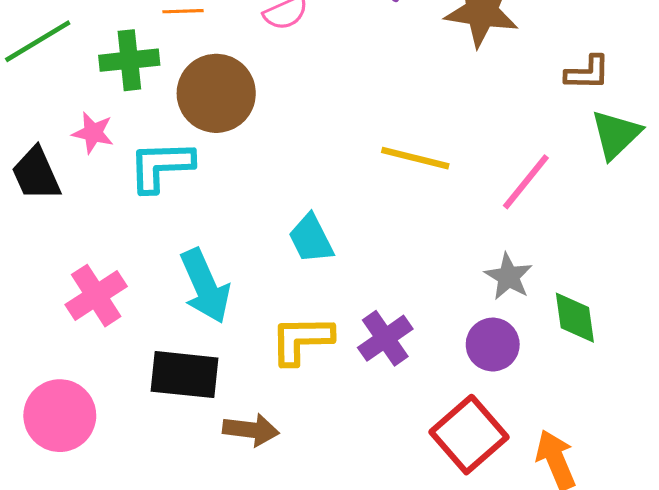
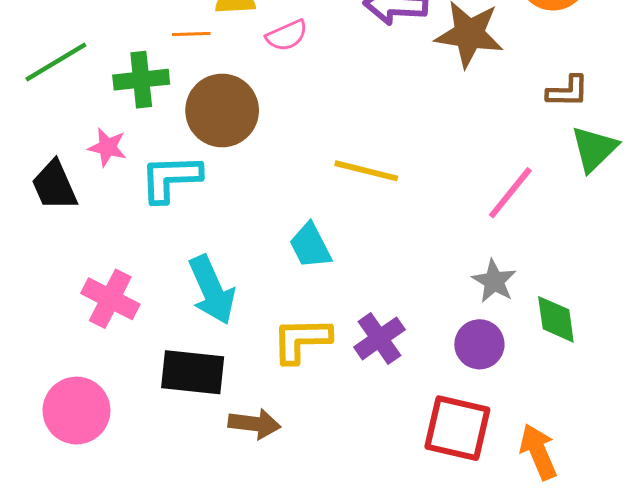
yellow line: (415, 158) -> (366, 171), moved
pink cross: (96, 296) -> (110, 299), turned -30
red square: (469, 435) -> (457, 428), turned -36

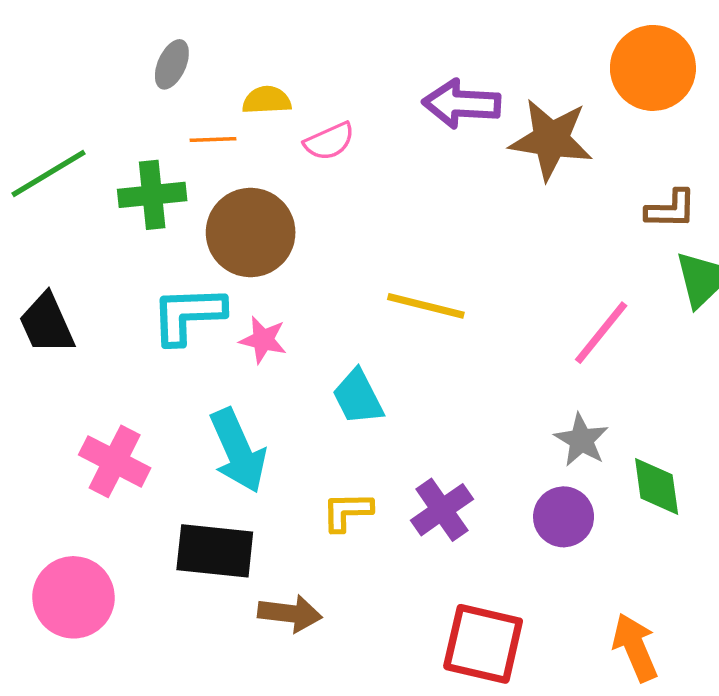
pink star: (107, 147) -> (263, 340), moved
yellow L-shape: (301, 340) -> (347, 512), size x0.7
red square: (457, 428) -> (483, 644), moved

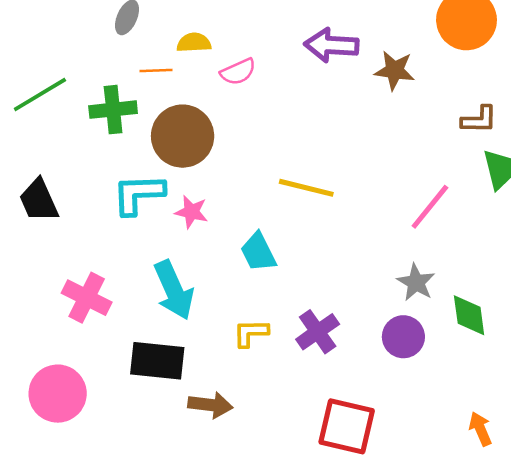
brown star: (551, 139) -> (395, 70), size x0.7
orange arrow: (635, 647) -> (480, 429), moved, size x0.7

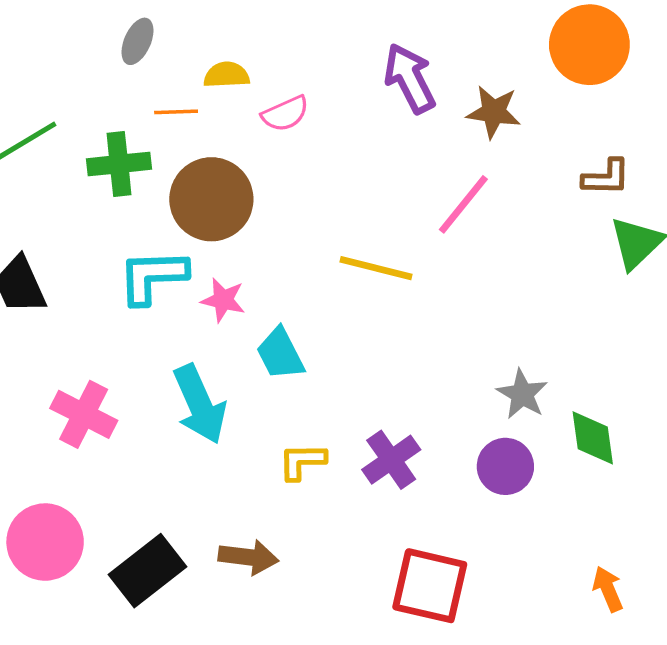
purple arrow: (331, 45) -> (410, 78), turned 60
pink line: (430, 207) -> (463, 204), moved
cyan trapezoid: (258, 252) -> (280, 354), moved
black rectangle: (157, 361) -> (148, 571), moved, turned -44

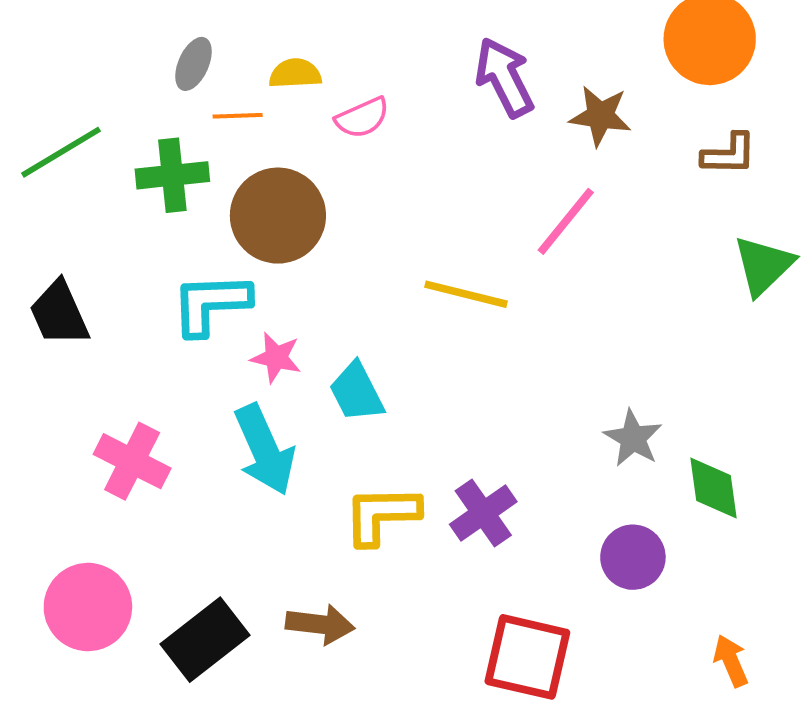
gray ellipse: (137, 41) -> (193, 64), moved
brown L-shape: (606, 177) -> (729, 154), moved
pink star: (223, 300) -> (276, 358), moved
yellow L-shape: (302, 461) -> (382, 515), size x1.4
purple circle: (505, 466) -> (633, 557), moved

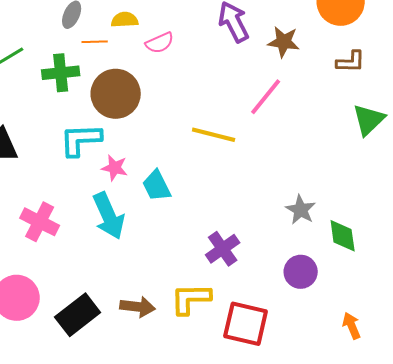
yellow L-shape: (382, 515) -> (191, 299), moved

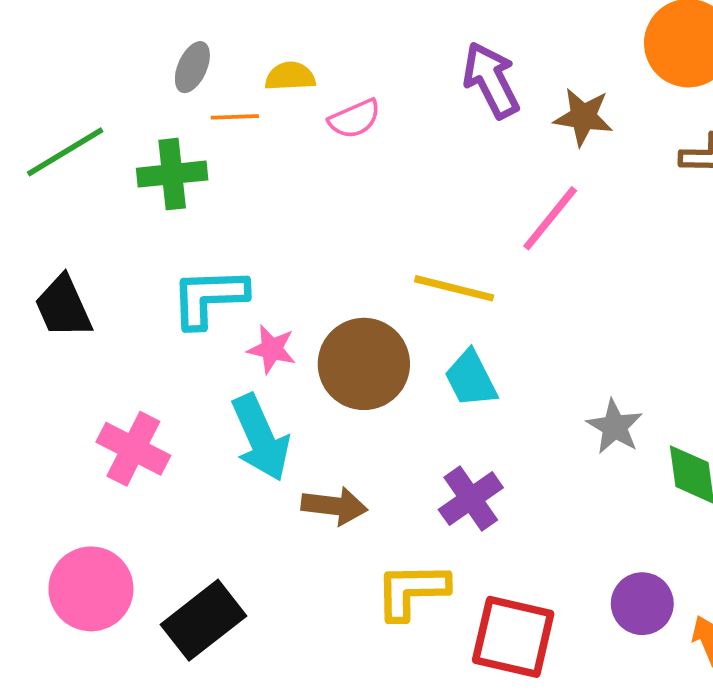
brown circle: (116, 94) -> (364, 364), moved
cyan trapezoid: (157, 186) -> (471, 379), moved
purple circle: (301, 272) -> (642, 604), moved
brown arrow: (138, 307) -> (334, 506), moved

